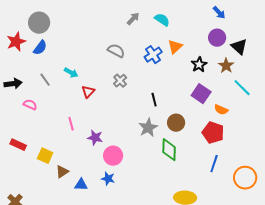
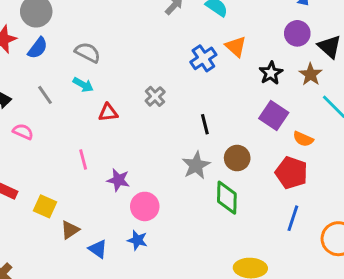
orange triangle: (175, 47) -> (236, 47), turned -35
gray semicircle: (116, 51) -> (88, 52), moved
red triangle: (88, 92) -> (108, 113), turned 40
blue triangle: (81, 185) -> (98, 249), turned 32

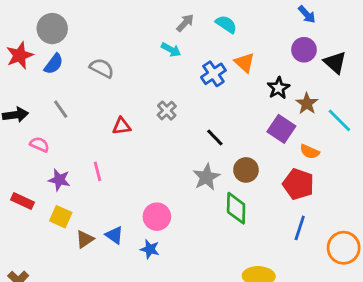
brown star: (310, 74) -> (307, 103), moved
cyan arrow: (83, 85) -> (171, 50), moved
black line: (205, 124) -> (215, 137), turned -30
purple star: (118, 180) -> (59, 180), moved
blue triangle: (98, 249) -> (114, 235), moved

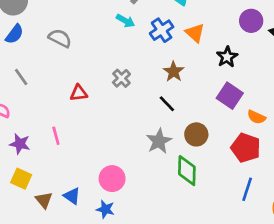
blue cross: (213, 74) -> (162, 30), moved
brown star: (307, 103) -> (174, 72), moved
brown triangle: (85, 239) -> (44, 200), turned -36

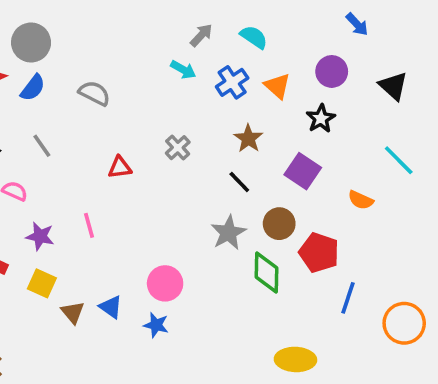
purple circle: (251, 21) -> (332, 71), moved
purple square: (230, 96) -> (303, 171), moved
red pentagon: (246, 148) -> (319, 253), moved

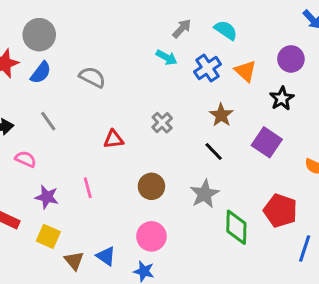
brown circle: (279, 224) -> (151, 186), moved

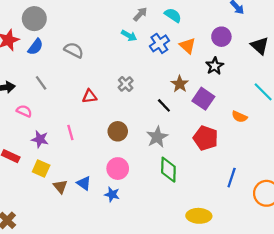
brown star: (221, 115) -> (180, 84), moved
red pentagon: (280, 211) -> (206, 138), moved
green diamond: (236, 227) -> (168, 170), moved

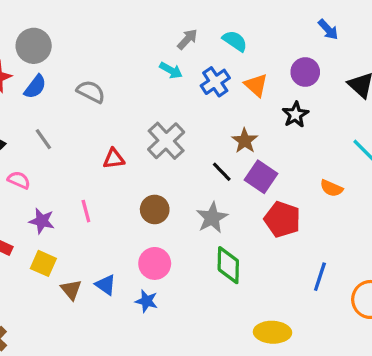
gray cross: (126, 84) -> (166, 141), size x1.6
purple square: (203, 99) -> (261, 177), moved

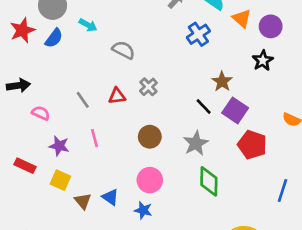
cyan arrow: (171, 70) -> (88, 25), moved
orange triangle: (256, 85) -> (242, 18), moved
gray semicircle: (91, 92) -> (124, 50), moved
gray line: (43, 139) -> (83, 100), moved
gray cross: (166, 141) -> (148, 87), moved, size x0.6

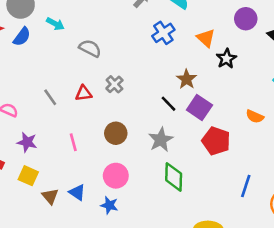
orange triangle: (242, 18) -> (206, 38), moved
purple circle: (271, 26) -> (246, 19), moved
pink line: (95, 138) -> (73, 142), moved

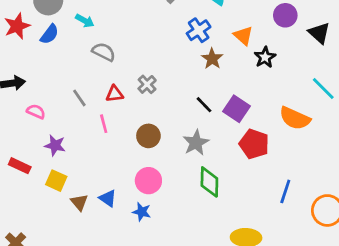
gray semicircle: (90, 48) -> (104, 52), moved
brown star: (187, 79) -> (212, 59), moved
orange semicircle: (255, 116) -> (295, 118), size x1.6
pink line: (73, 142) -> (104, 124), moved

